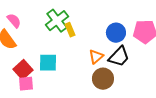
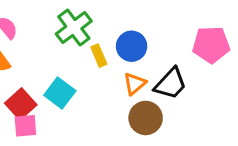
yellow rectangle: (70, 30) -> (99, 56), moved
blue circle: (116, 33) -> (132, 46), moved
cyan square: (48, 63) -> (60, 93), turned 36

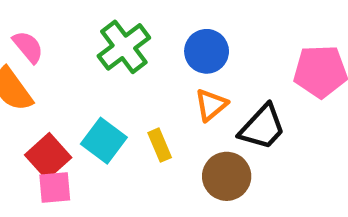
blue circle: (132, 46) -> (207, 51), moved
yellow rectangle: (99, 56) -> (160, 145), moved
orange triangle: (135, 84) -> (211, 105), moved

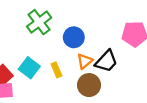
blue circle: (207, 51) -> (74, 37), moved
orange triangle: (211, 105) -> (85, 61), moved

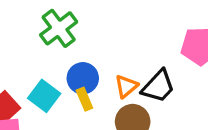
blue circle: (74, 37) -> (83, 78), moved

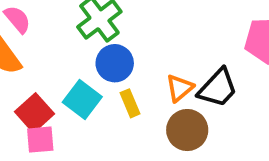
blue circle: (83, 78) -> (115, 63), moved

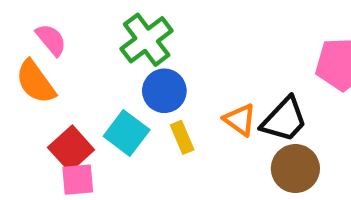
orange triangle: (180, 88) -> (240, 120), turned -44
brown circle: (187, 130) -> (295, 169), moved

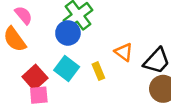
blue circle: (164, 91) -> (68, 33), moved
orange triangle: (240, 120) -> (124, 52), moved

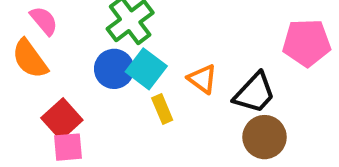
blue circle: (68, 33) -> (114, 69), moved
cyan square: (67, 68) -> (146, 69), moved

